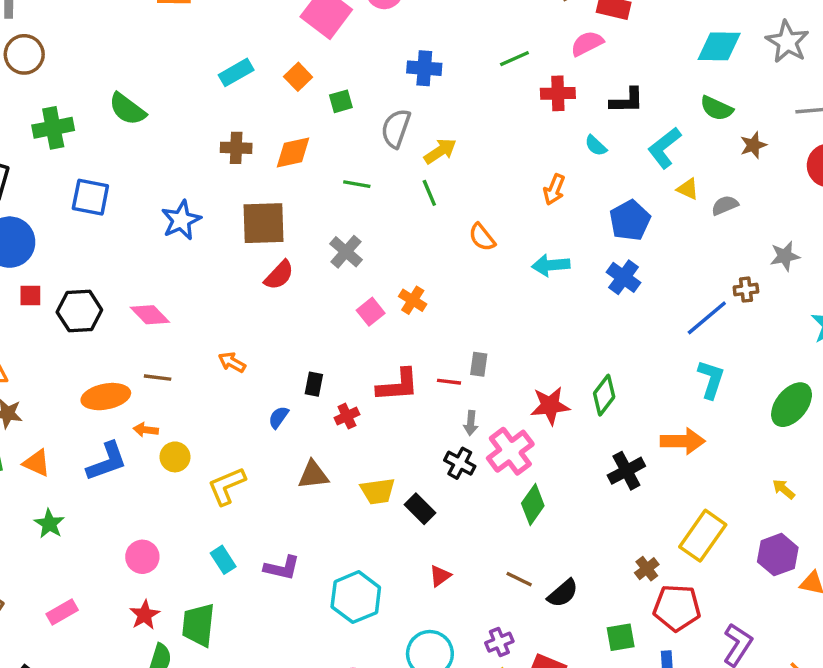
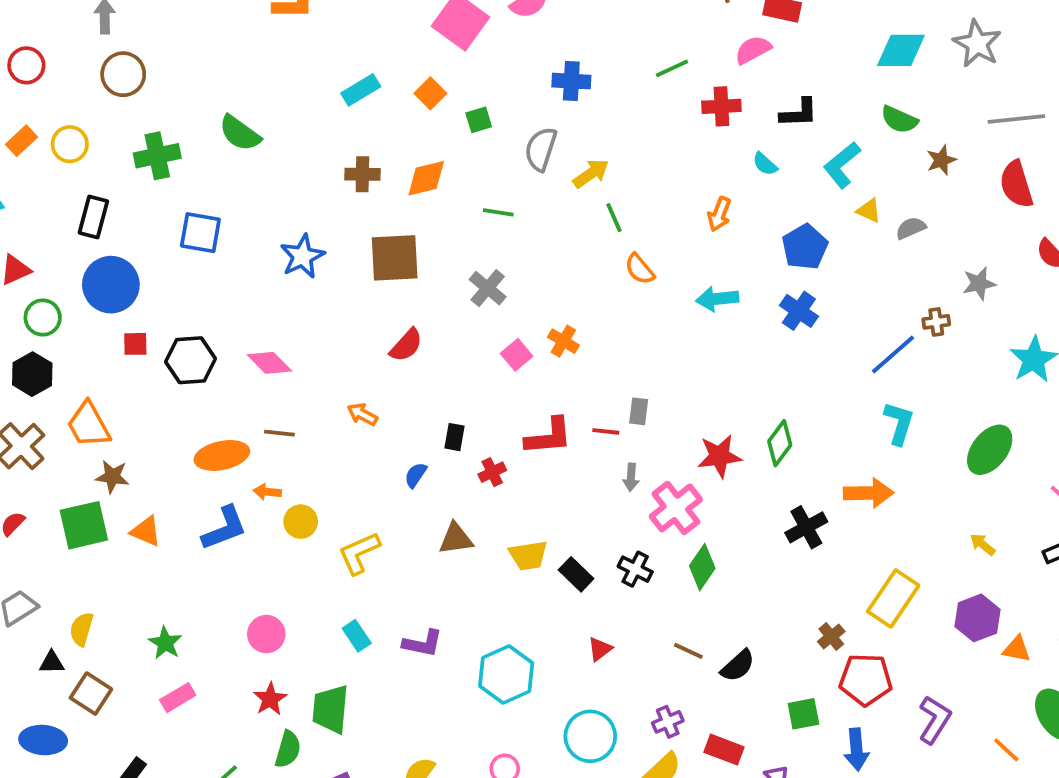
green line: (429, 193) -> (614, 218), moved
red semicircle: (279, 275) -> (406, 345), moved
black cross: (460, 463) -> (635, 569), moved
green star: (49, 524) -> (165, 643), moved

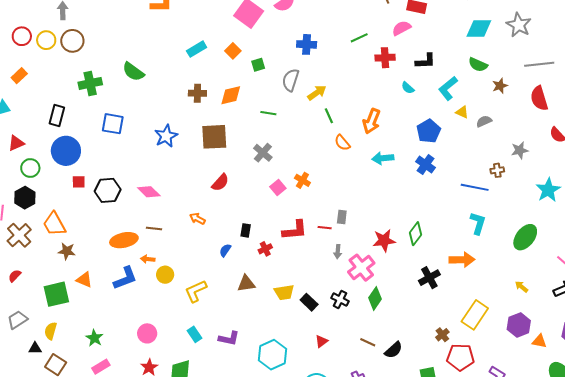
yellow circle: (70, 144) -> (46, 40), moved
orange arrow: (719, 214) -> (372, 121), moved, size x1.4
blue line: (893, 354) -> (475, 187), turned 52
green square: (84, 525) -> (56, 294), moved

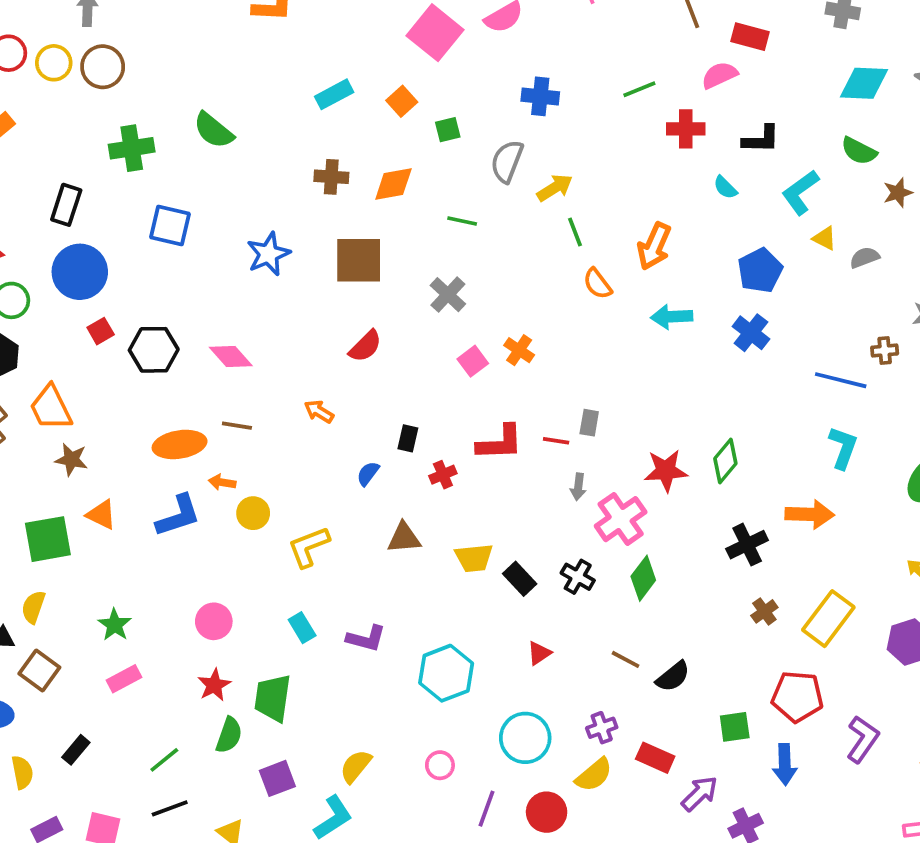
red square: (79, 182) -> (101, 331), turned -32
brown cross: (442, 335) -> (764, 611), moved

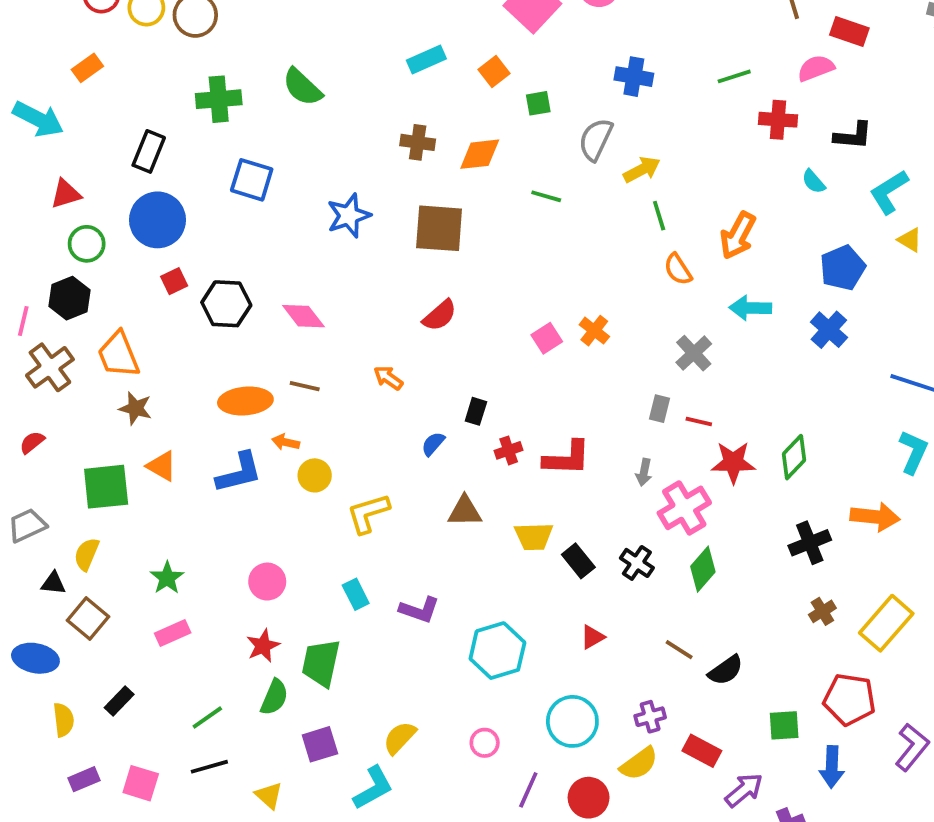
gray cross: (448, 295) -> (694, 353), moved
red line: (556, 441) -> (699, 421), moved
red L-shape: (500, 443) -> (567, 458), moved

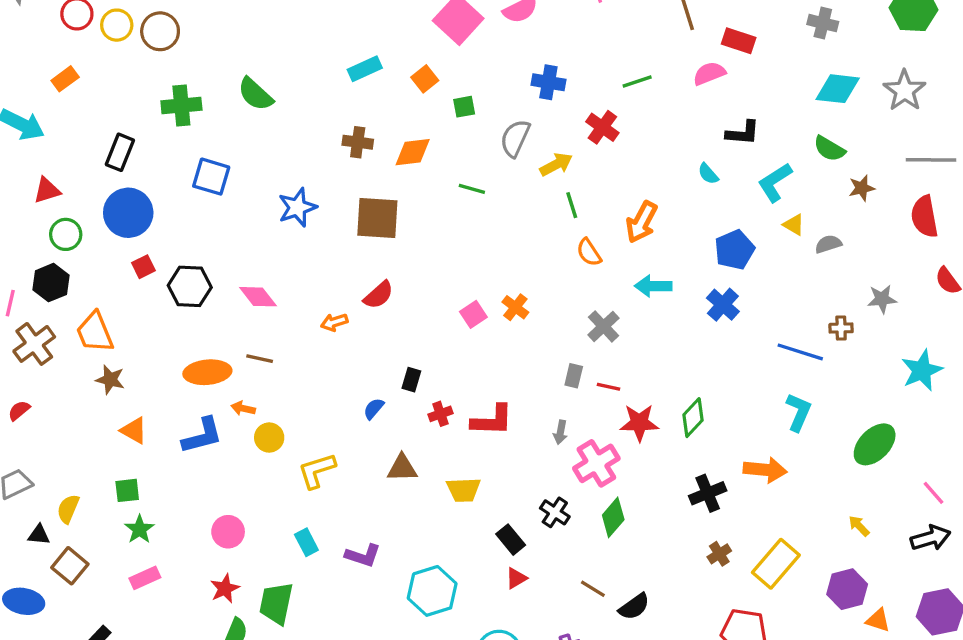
red cross: (778, 120) -> (602, 127), moved, turned 32
orange arrow: (388, 378) -> (334, 322), moved, turned -52
green square: (106, 487) -> (127, 490), moved, size x0.6
black rectangle: (578, 561) -> (511, 540), moved

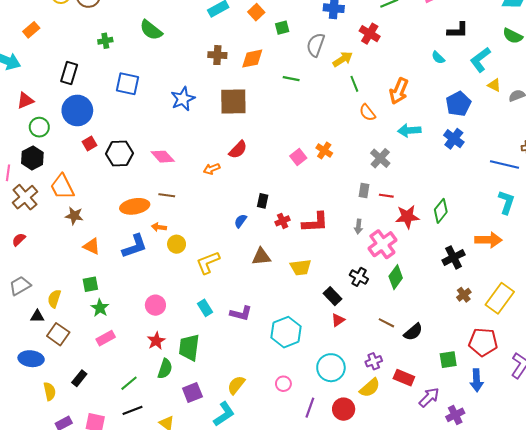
green cross: (181, 105) -> (105, 41), size x0.6

